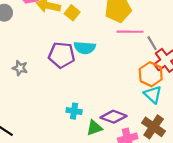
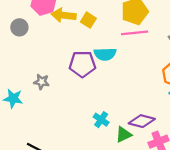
pink line: (130, 32) -> (135, 33), moved
cyan cross: (74, 111) -> (101, 120), turned 32

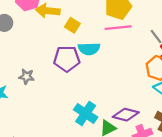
yellow square: (88, 20) -> (72, 25), moved
cyan cross: (101, 120) -> (86, 113), size x1.5

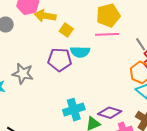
gray star: (26, 77) -> (23, 74), size x1.5
cyan cross: (86, 113) -> (74, 110), turned 35

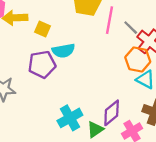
pink line: (107, 34) -> (110, 20), moved, turned -65
purple diamond: (110, 113) -> (112, 113), turned -45

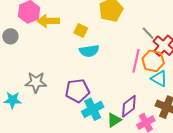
pink line: (110, 20) -> (136, 61), moved
yellow square: (43, 29) -> (81, 30), moved
purple pentagon: (42, 64) -> (77, 91), moved

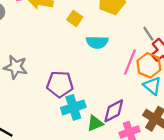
cyan semicircle: (89, 51) -> (97, 42), moved

